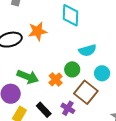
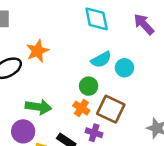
cyan diamond: (71, 15) -> (97, 19), moved
cyan circle: (102, 73) -> (124, 68), moved
orange cross: (56, 79) -> (81, 108), moved

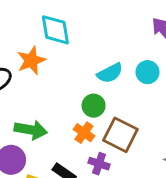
cyan diamond: (97, 19) -> (55, 30), moved
cyan circle: (124, 68) -> (147, 72), moved

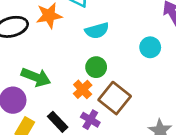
cyan semicircle: (110, 73) -> (97, 31), moved

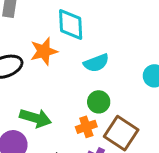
orange cross: (83, 89) -> (86, 127), turned 30

